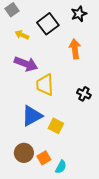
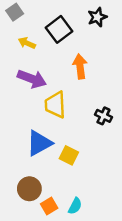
orange arrow: (75, 49) -> (80, 66), moved
orange square: (44, 158) -> (49, 206), moved

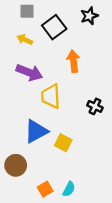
gray square: (15, 12) -> (27, 11), moved, turned 35
brown circle: (29, 189) -> (16, 165), moved

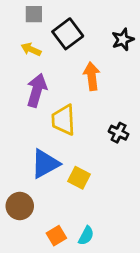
black star: (89, 16) -> (123, 40), moved
purple arrow: (29, 72) -> (37, 90), turned -95

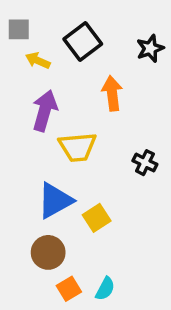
gray square: (34, 14) -> (19, 29), moved
yellow trapezoid: (63, 120) -> (78, 147), turned -92
yellow square: (79, 178) -> (97, 218), turned 30
brown circle: (20, 206) -> (48, 252), moved

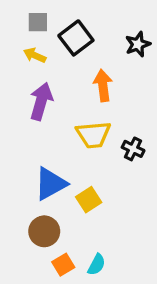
gray square: (19, 29) -> (38, 22), moved
yellow trapezoid: (78, 147) -> (93, 135), moved

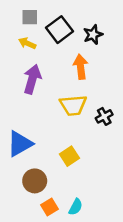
black star: (138, 44) -> (93, 35), moved
black cross: (133, 149) -> (104, 116), turned 35
blue triangle: (51, 184) -> (20, 144), moved

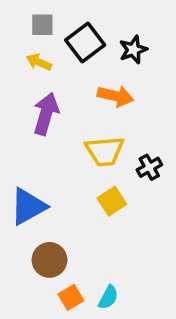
orange arrow: (81, 67) -> (115, 96), turned 110
yellow square: (69, 156) -> (112, 201), moved

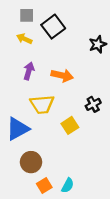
black star: (133, 50) -> (98, 44), moved
orange arrow: (115, 96) -> (62, 75), moved
purple arrow: (46, 114) -> (29, 71), size x0.7
yellow trapezoid: (105, 151) -> (42, 104), moved

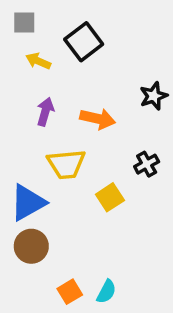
gray square: (27, 15) -> (24, 23), moved
black star: (98, 44) -> (154, 96), moved
brown circle: (31, 162) -> (31, 246), moved

